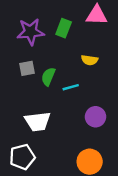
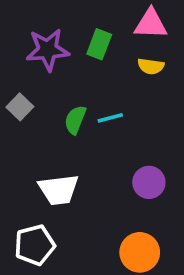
yellow semicircle: (90, 60) -> (151, 66), moved
gray square: (27, 68) -> (20, 107), moved, turned -35
cyan line: (71, 87) -> (110, 118), moved

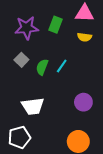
gray square: (20, 107) -> (21, 60), moved
cyan line: (110, 118) -> (62, 66), turned -40

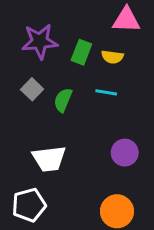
green rectangle: (56, 25) -> (81, 52), moved
yellow semicircle: (84, 37) -> (112, 57), moved
cyan line: (62, 66) -> (106, 92), moved, turned 64

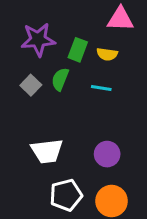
green semicircle: (63, 100) -> (60, 79), moved
purple circle: (125, 153) -> (107, 154), moved
white pentagon: (29, 205) -> (66, 195), moved

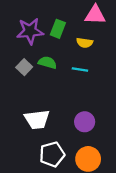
green rectangle: (78, 50) -> (58, 29), moved
green semicircle: (60, 79) -> (47, 63), turned 84

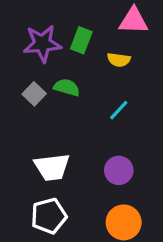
cyan line: (80, 69) -> (119, 110), moved, turned -56
white pentagon: (52, 154) -> (49, 216), moved

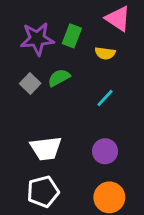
pink triangle: (133, 21) -> (118, 19), turned 32
green semicircle: (67, 87) -> (59, 78), turned -45

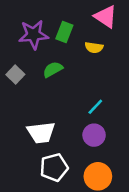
gray square: (30, 83) -> (15, 75), moved
cyan line: (105, 98) -> (95, 107), moved
white pentagon: (43, 192) -> (54, 167), moved

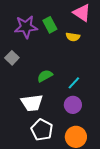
green rectangle: (64, 32) -> (50, 25), turned -49
green semicircle: (53, 69) -> (45, 76), moved
white pentagon: (54, 167) -> (42, 130), turned -30

